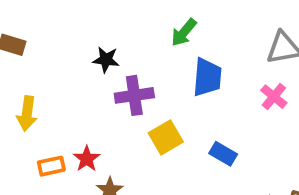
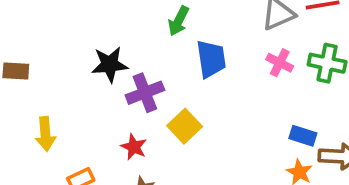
black star: (106, 60) -> (110, 64), size x1.4
blue rectangle: (223, 154) -> (303, 136), moved
red star: (87, 159) -> (134, 147), moved

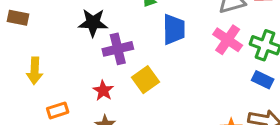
pink cross: (280, 63) -> (228, 40), size x1.4
blue rectangle: (303, 136) -> (263, 80), moved

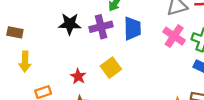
brown rectangle: (18, 18) -> (15, 32), moved
purple cross: (118, 49) -> (101, 27), moved

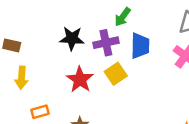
yellow square: (111, 68) -> (116, 74), moved
red star: (78, 76) -> (80, 80), moved, size x1.5

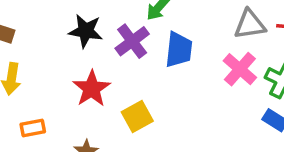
purple cross: (106, 43) -> (132, 41), turned -30
yellow square: (116, 74) -> (137, 116), moved

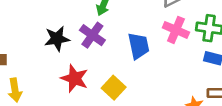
blue trapezoid: (179, 50) -> (139, 46), moved

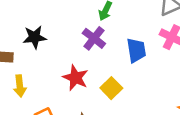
black star: (57, 39) -> (35, 37), moved

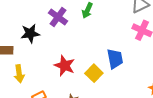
purple cross: (94, 38) -> (58, 17), moved
blue trapezoid: (136, 50) -> (115, 59), moved

